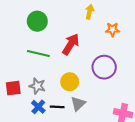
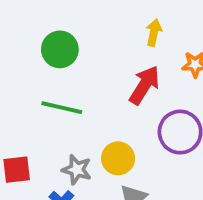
red arrow: (71, 44) -> (144, 85), moved
gray star: (37, 86) -> (77, 170), moved

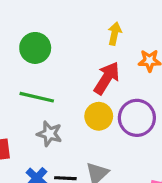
yellow circle: (118, 158) -> (99, 116), moved
gray star: (77, 170) -> (49, 134), moved

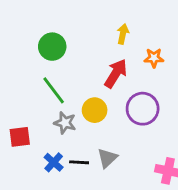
green line: (37, 97) -> (54, 90), turned 40
yellow circle: (99, 116) -> (95, 110), moved

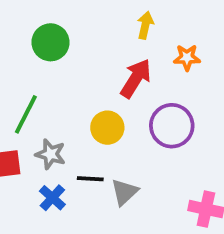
green line: (54, 90) -> (26, 114), moved, turned 64
gray star: (65, 123) -> (50, 154), moved
black line: (79, 162) -> (90, 179), moved

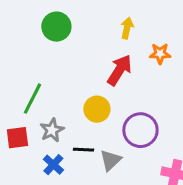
green circle: (50, 42) -> (56, 27), moved
purple circle: (172, 126) -> (140, 130), moved
gray star: (50, 154) -> (52, 130), turned 30

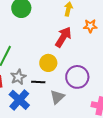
black line: (83, 150) -> (38, 82), moved
blue cross: (53, 165) -> (19, 100), size x1.5

